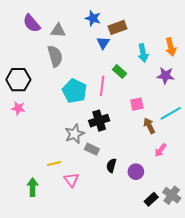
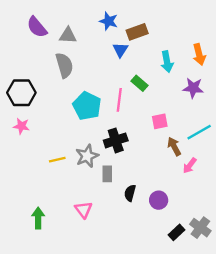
gray rectangle: (92, 149) -> (107, 174), turned 64
pink arrow: (160, 150) -> (190, 166), moved
yellow line: (54, 163) -> (57, 160), moved

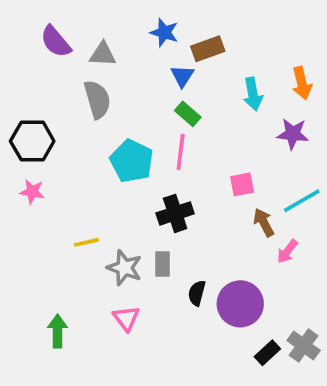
green rectangle: (140, 83) -> (188, 114), moved
gray star: (87, 156) -> (124, 268), moved, turned -30
purple circle: (159, 200) -> (240, 304), size x1.6

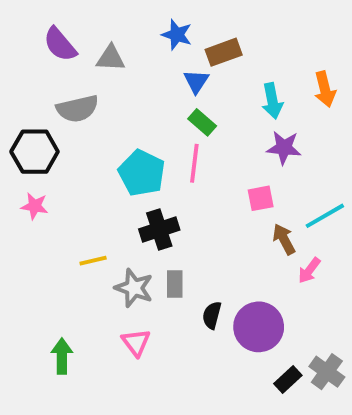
gray semicircle: (97, 99) -> (77, 109), moved, turned 93
purple star: (293, 134) -> (284, 148), moved
black cross: (175, 213) -> (159, 229), moved

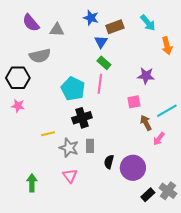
cyan arrow: (272, 101) -> (148, 23), moved, turned -30

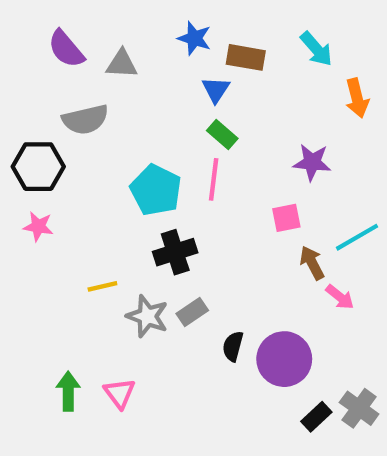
brown rectangle: (115, 27) -> (246, 57), turned 30
pink arrow: (159, 139) -> (340, 297), turned -88
gray rectangle: (90, 146) -> (192, 312), turned 56
pink triangle: (70, 176) -> (120, 393), moved

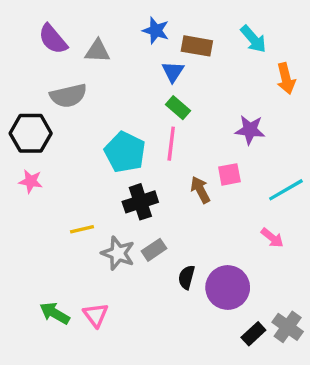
brown arrow: (312, 263) -> (200, 190), moved
green arrow: (68, 391) -> (55, 313), turned -60

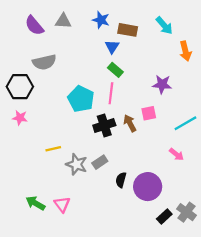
gray triangle: (97, 51) -> (63, 21), moved
black cross: (140, 202) -> (104, 125), moved

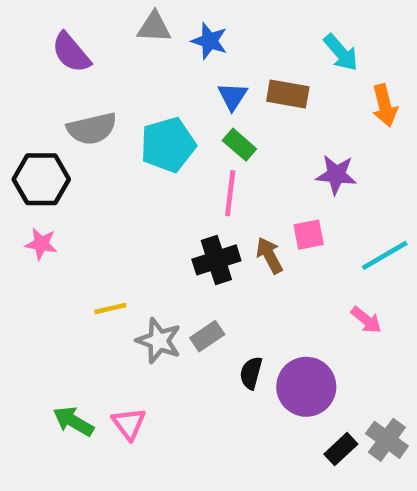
gray triangle: (63, 21) -> (154, 27), moved
brown rectangle: (128, 30) -> (288, 94), moved
cyan pentagon: (81, 99) -> (168, 145), moved, turned 30

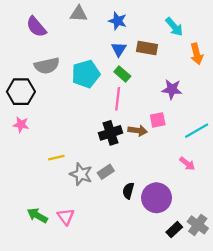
blue star: (209, 41) -> (118, 21), moved
brown arrow: (269, 255) -> (138, 131), turned 126

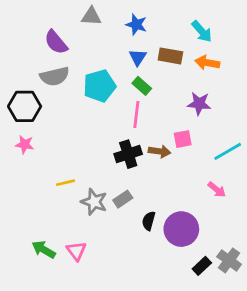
purple semicircle: (36, 27) -> (56, 42), moved
orange arrow: (197, 54) -> (207, 63), moved, turned 114

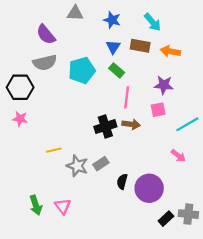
cyan arrow: (202, 31) -> (152, 22), moved
pink line: (136, 115) -> (127, 97), moved
pink square: (183, 139) -> (158, 110), moved
green arrow: (44, 250) -> (36, 205), turned -138
gray cross: (229, 260) -> (188, 214), turned -30

